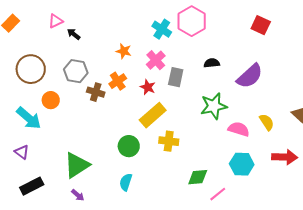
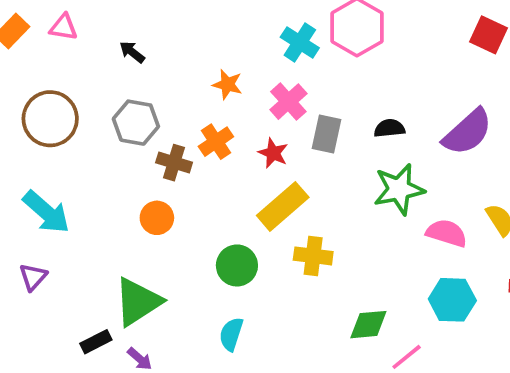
pink triangle: (56, 21) -> (64, 27), moved, turned 35
black semicircle: (212, 63) -> (389, 128), moved
orange circle: (51, 100) -> (157, 218), moved
purple triangle: (22, 152) -> (33, 277), turned 35
black rectangle: (32, 186) -> (96, 342), moved, size x0.7

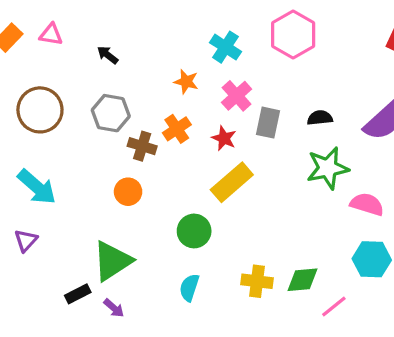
cyan cross: (300, 42) -> (226, 47), moved
yellow cross: (313, 256) -> (257, 281), moved

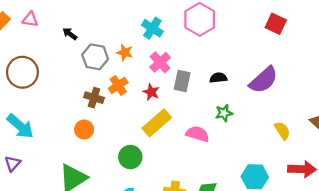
gray hexagon: (111, 113) -> (95, 57), moved
green star: (328, 168) -> (224, 113), size x0.6
pink semicircle: (367, 204) -> (197, 134), moved

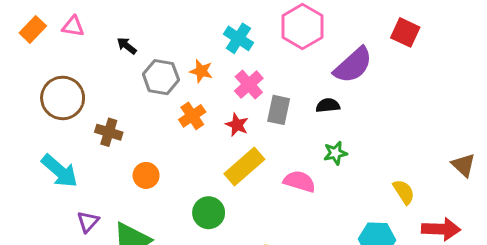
purple semicircle: (264, 80) -> (353, 65), moved
brown cross: (94, 98) -> (109, 132), moved
yellow semicircle: (282, 131) -> (404, 192), moved
purple triangle: (13, 164) -> (88, 222), moved

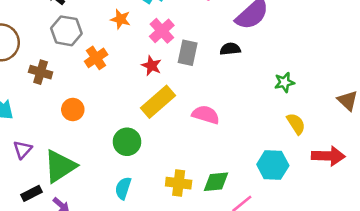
gray hexagon: (161, 77) -> (66, 31), moved
orange cross: (192, 116) -> (96, 58), moved
green star: (335, 153) -> (284, 82), moved

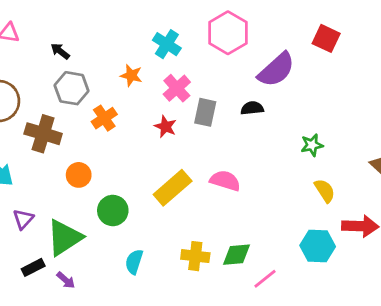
brown cross: (41, 72) -> (43, 134), size x1.4
yellow rectangle: (158, 102) -> (173, 188), moved
green circle: (127, 142) -> (113, 211), moved
cyan hexagon: (273, 165) -> (318, 246), moved

